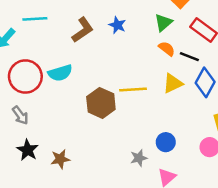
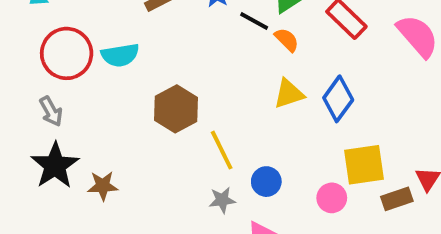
black line: (189, 57) -> (254, 21), moved
yellow line: (133, 90) -> (222, 150), moved, turned 60
black star: (28, 150) -> (55, 165), size x1.4

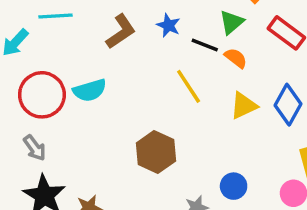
brown hexagon: (176, 109) -> (156, 152), moved
yellow line: (222, 150) -> (189, 86), moved

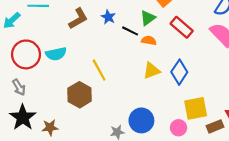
orange semicircle: (236, 58) -> (149, 41), turned -32
yellow line: (189, 86) -> (99, 70), moved
brown hexagon: (156, 152) -> (80, 95), moved
blue circle: (234, 186) -> (141, 120), size x1.5

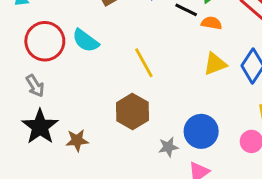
cyan semicircle: (56, 54) -> (86, 41), turned 48
brown hexagon: (80, 95) -> (132, 112), moved

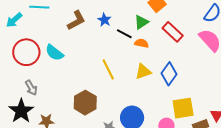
yellow line: (144, 63) -> (108, 69), moved
gray arrow: (35, 86) -> (31, 88), moved

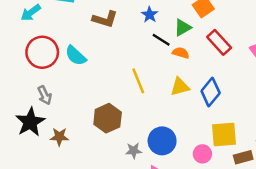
brown L-shape: (76, 20) -> (105, 19), turned 40
blue star: (104, 20) -> (150, 15), moved

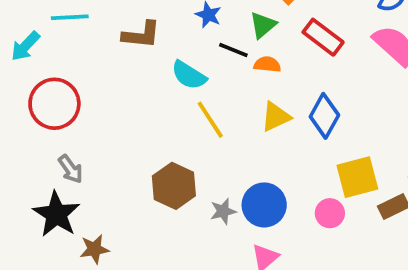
cyan semicircle: (76, 56) -> (189, 75), moved
brown star: (59, 137) -> (94, 249), moved
gray star: (134, 151) -> (223, 211), moved

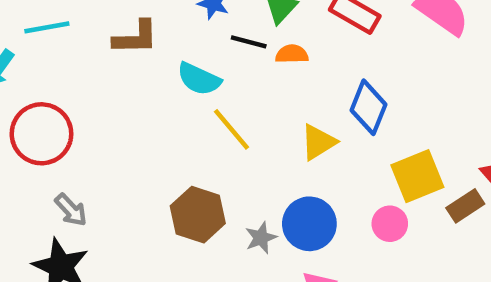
yellow triangle: (276, 117) -> (318, 142), moved

